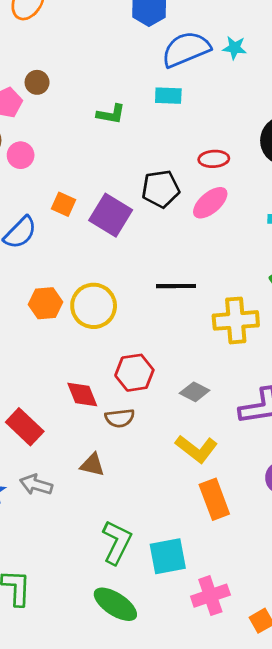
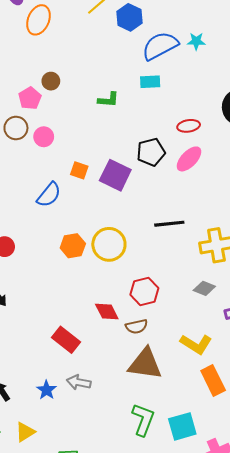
gray diamond: (195, 392) -> (204, 288), moved
brown triangle: (92, 465) -> (145, 364), moved, size x1.8

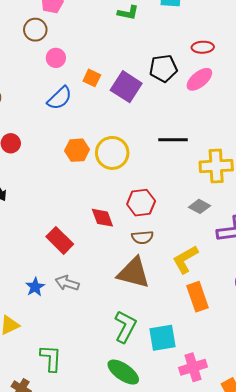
pink circle: (44, 137) -> (56, 58), moved
brown semicircle: (136, 326) -> (142, 237), moved
yellow L-shape: (196, 344) -> (185, 259), turned 112

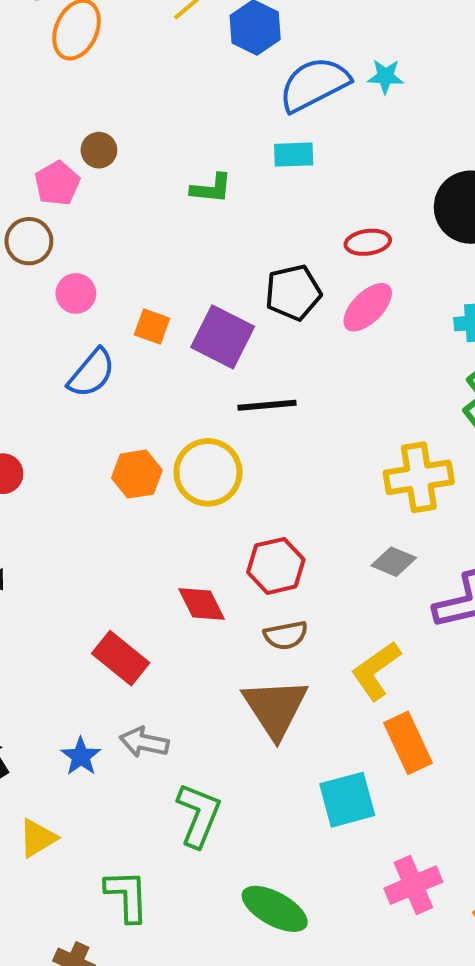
black line: (173, 140) -> (267, 405), moved
brown triangle: (134, 273) -> (275, 708), turned 48
green L-shape: (125, 327) -> (199, 815), moved
cyan square: (162, 338) -> (347, 800), moved

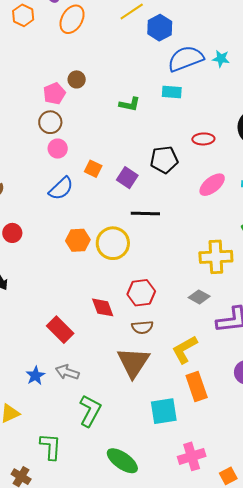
brown circle: (29, 241) -> (50, 122), moved
pink ellipse: (368, 307) -> (212, 185), moved
purple square: (223, 337) -> (127, 178), size x0.7

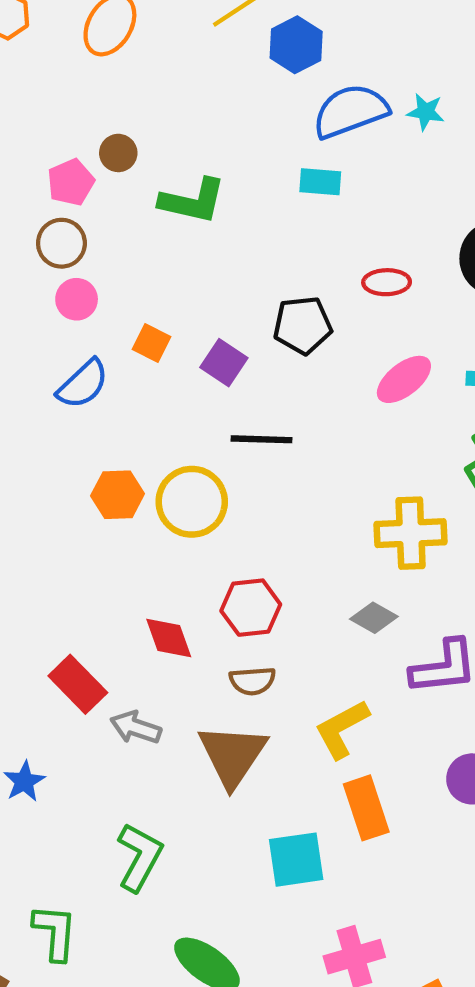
green L-shape: (130, 104) -> (193, 201), moved, size x1.5
gray arrow: (67, 372) -> (136, 728), moved

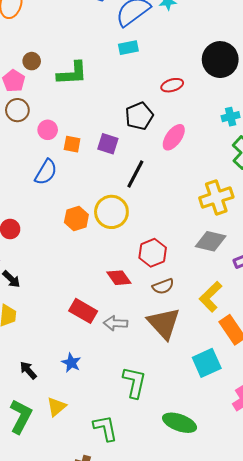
pink circle: (77, 299) -> (48, 130), moved
pink ellipse: (404, 379) -> (174, 137), moved
black line: (261, 439) -> (135, 174), turned -48
gray diamond: (374, 618) -> (211, 241), size x1.4

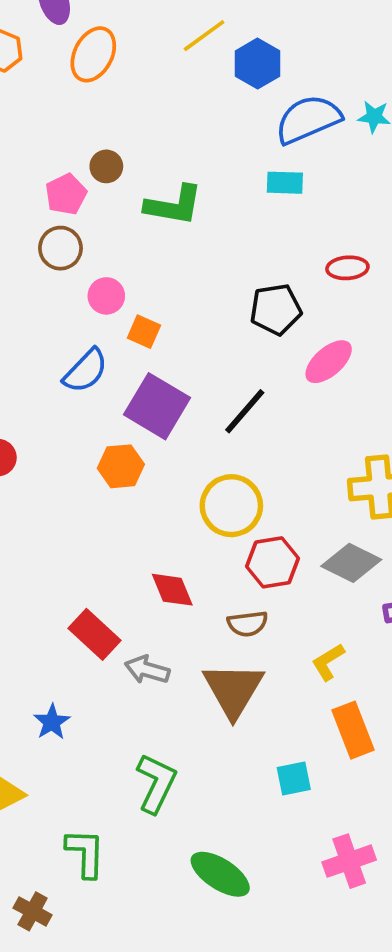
purple square: (108, 144) -> (157, 406), moved, size x1.6
yellow circle: (111, 212) -> (231, 506), moved
red hexagon: (153, 253) -> (273, 562), moved
yellow L-shape: (211, 297) -> (328, 662), size x0.7
cyan square: (207, 363) -> (294, 778), size x0.7

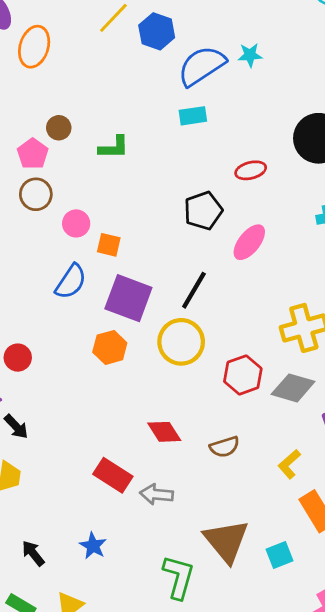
green L-shape: (174, 205) -> (114, 147), size x0.7
yellow circle: (231, 506) -> (181, 342), moved
red hexagon: (273, 562) -> (243, 375), moved
brown triangle: (233, 690) -> (226, 541), moved

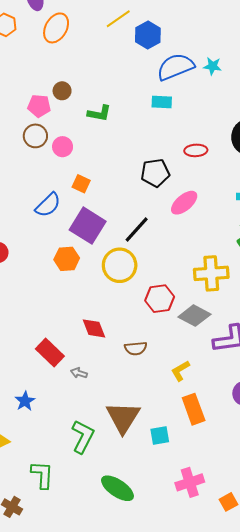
pink pentagon: (33, 154) -> (39, 106), turned 30
pink circle: (76, 223) -> (63, 147), moved
gray arrow: (157, 494) -> (79, 373), size x0.7

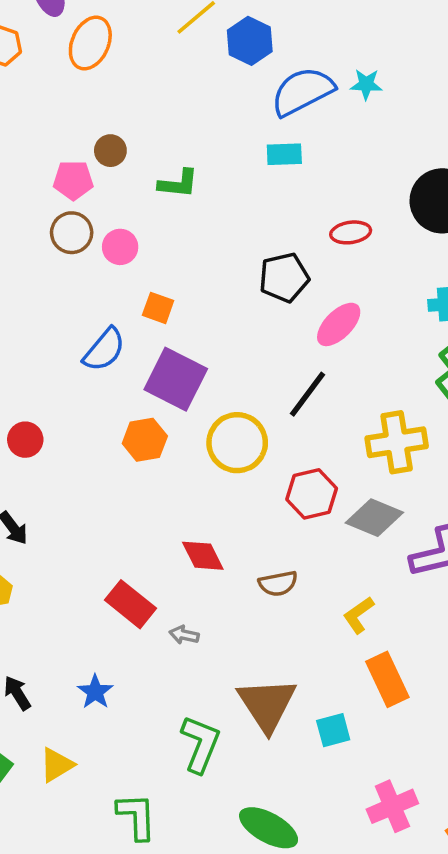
black line: (137, 229) -> (308, 394), moved

